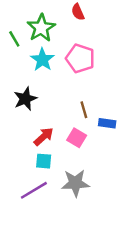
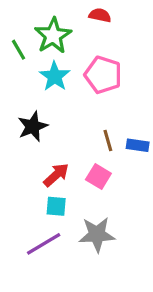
red semicircle: (78, 12) -> (100, 15), turned 126
blue rectangle: (107, 123) -> (138, 145), moved

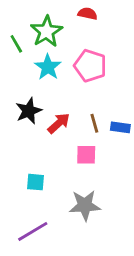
red arrow: (56, 175) -> (59, 123), moved
pink square: (98, 177) -> (86, 155), turned -30
cyan square: (56, 206) -> (36, 182), moved
purple line: (44, 244) -> (33, 231), moved

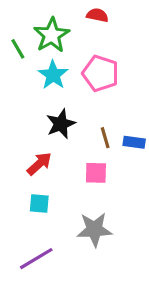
black star: (29, 111) -> (61, 124), moved
red arrow: (59, 123) -> (39, 164), moved

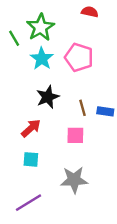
red semicircle: (97, 15) -> (90, 12), moved

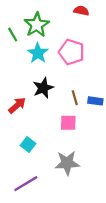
red arrow: (31, 128) -> (17, 105), moved
cyan square: (31, 159) -> (28, 144), turned 32

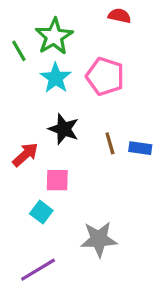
black star: (43, 88) -> (64, 129), turned -30
pink square: (68, 123) -> (57, 180), moved

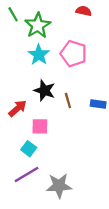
green line: (19, 51) -> (13, 14), moved
brown line: (110, 143) -> (68, 101), moved
gray star: (99, 239) -> (59, 186), moved
purple line: (38, 270) -> (26, 175), moved

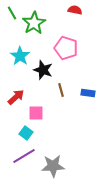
cyan star: (39, 55) -> (20, 56), moved
black star: (44, 90) -> (43, 70), moved

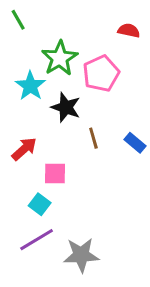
red semicircle: (75, 10) -> (129, 30), moved
green star: (34, 23) -> (60, 58), moved
pink pentagon: (66, 48) -> (101, 74), turned 30
blue rectangle: (88, 93) -> (135, 143), turned 32

